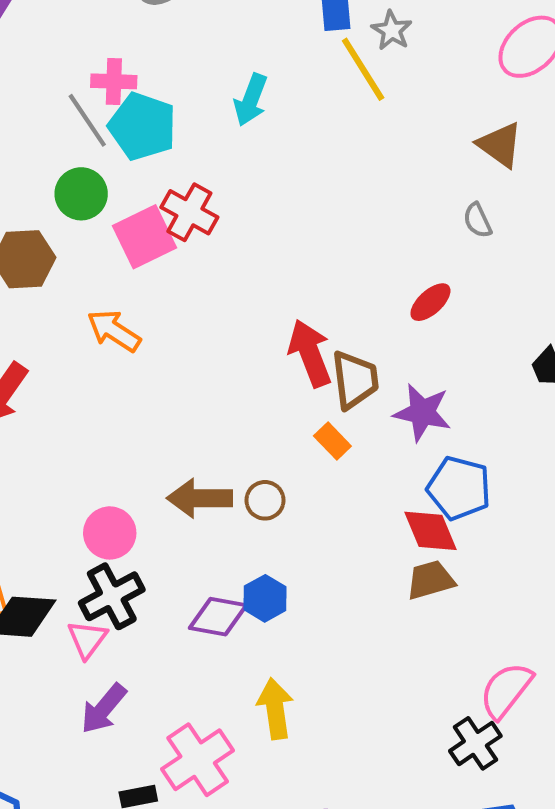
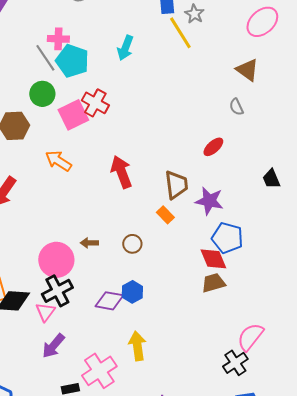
red arrow: (310, 353) -> (121, 172), moved
brown arrow: (200, 498) -> (89, 243), moved, size x0.6
pink circle: (110, 533) -> (56, 260), size x1.4

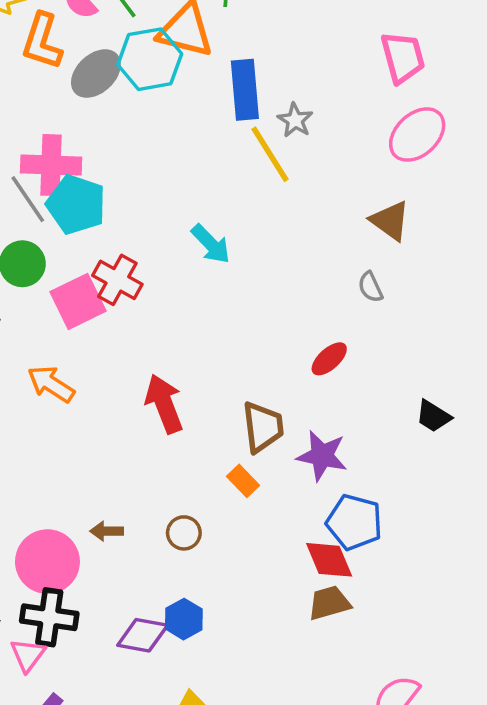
pink cross: (58, 39) -> (51, 165), size x1.5
cyan arrow: (125, 48) -> (211, 244), moved, turned -65
black trapezoid: (271, 179) -> (433, 416), turned -35
black cross: (57, 291) -> (49, 617), turned 36

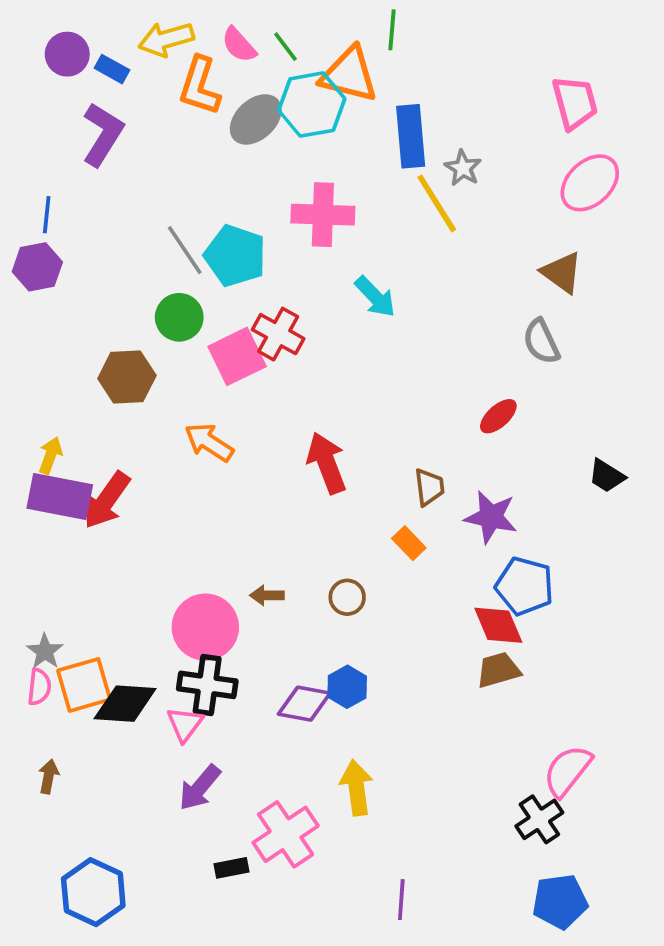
pink cross: (51, 165) -> (323, 215), moved
gray semicircle: (370, 287) -> (541, 342), size x1.4
brown trapezoid: (263, 427) -> (429, 487), size x0.7

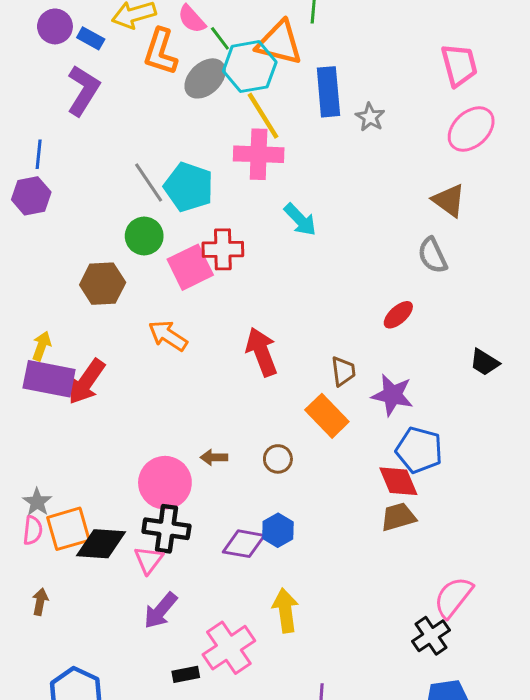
green line: (286, 47) -> (220, 38), moved
yellow line: (437, 203) -> (263, 116), moved
red cross: (278, 334) -> (223, 249), turned -30
orange rectangle: (409, 543) -> (327, 416), size x1.6

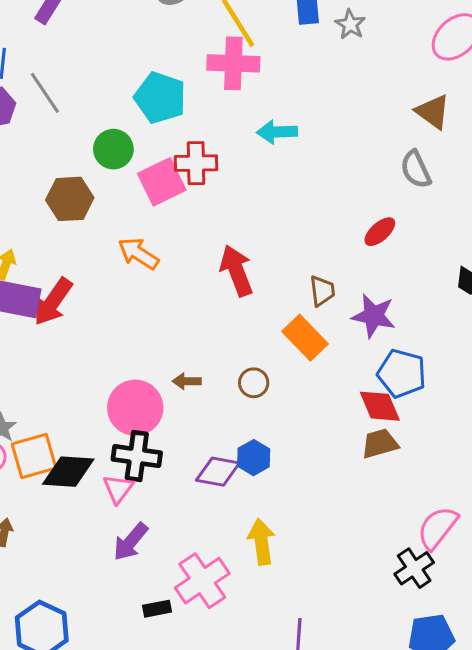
gray line: (149, 183) -> (45, 93), moved
cyan arrow: (300, 220) -> (277, 132), turned 132

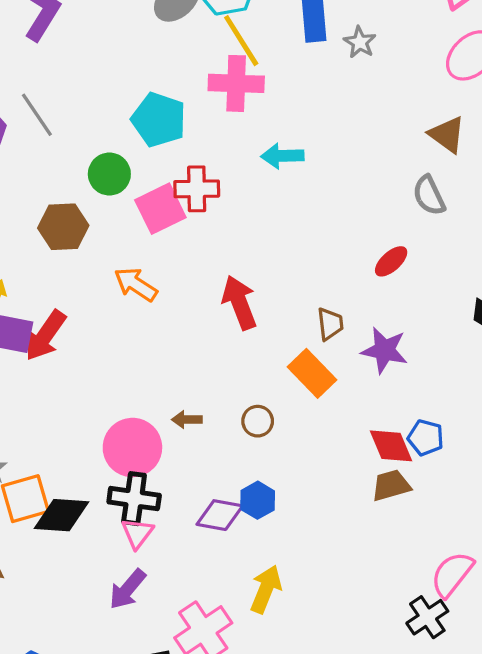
blue pentagon: (402, 373) -> (426, 438), moved, size x0.7
pink triangle: (118, 489) -> (137, 533), moved
yellow arrow: (261, 542) -> (266, 589), turned 30

